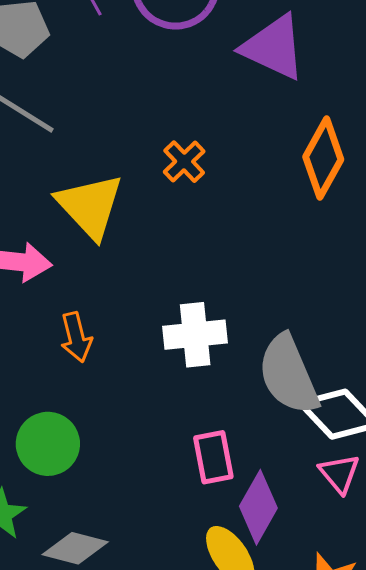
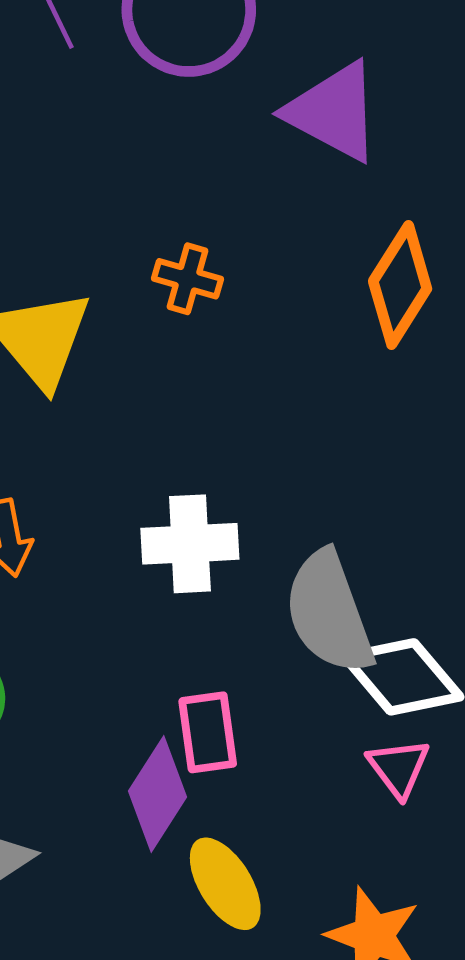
orange cross: (184, 162) -> (187, 279), turned -33
purple diamond: (258, 507) -> (158, 794), moved

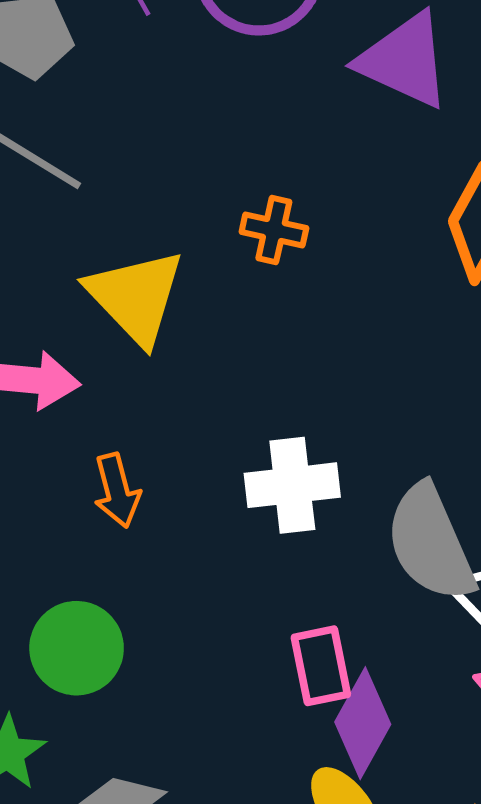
purple diamond: (158, 794) -> (363, 723), moved

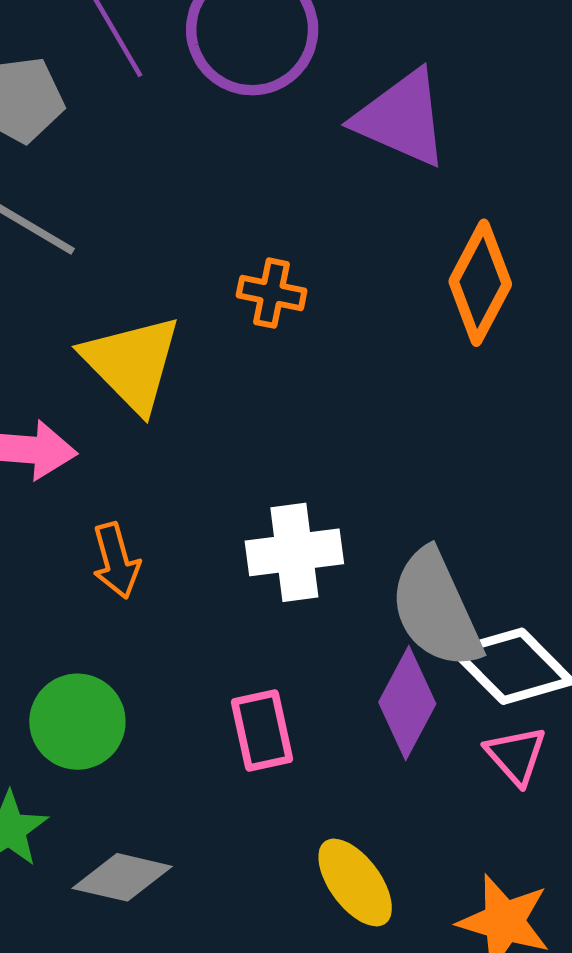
pink rectangle: (321, 666) -> (262, 730), moved
purple diamond: (363, 723) -> (407, 703), moved

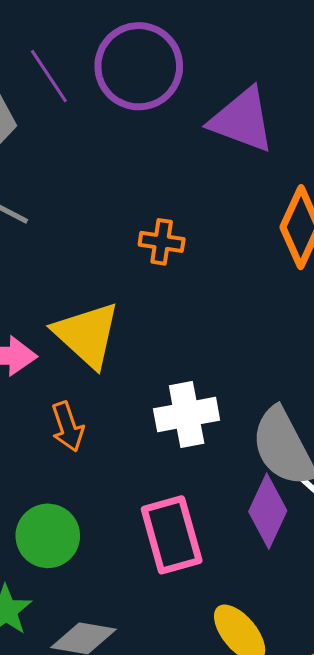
yellow triangle: (132, 363) -> (87, 335), moved
pink rectangle: (262, 730) -> (172, 535), size x1.4

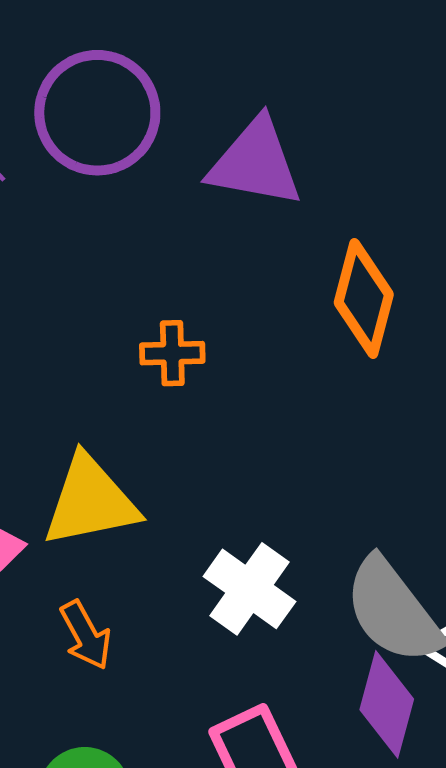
yellow triangle: (87, 335) -> (90, 501), turned -44
white cross: (187, 415) -> (249, 589), turned -34

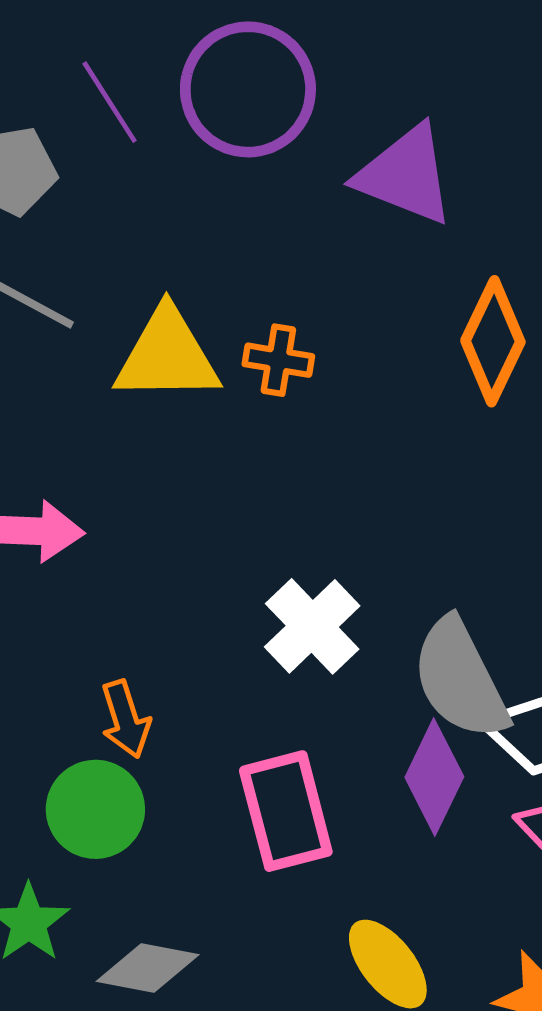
yellow triangle: (90, 501) -> (167, 355), moved
orange arrow: (86, 635) -> (126, 719), moved

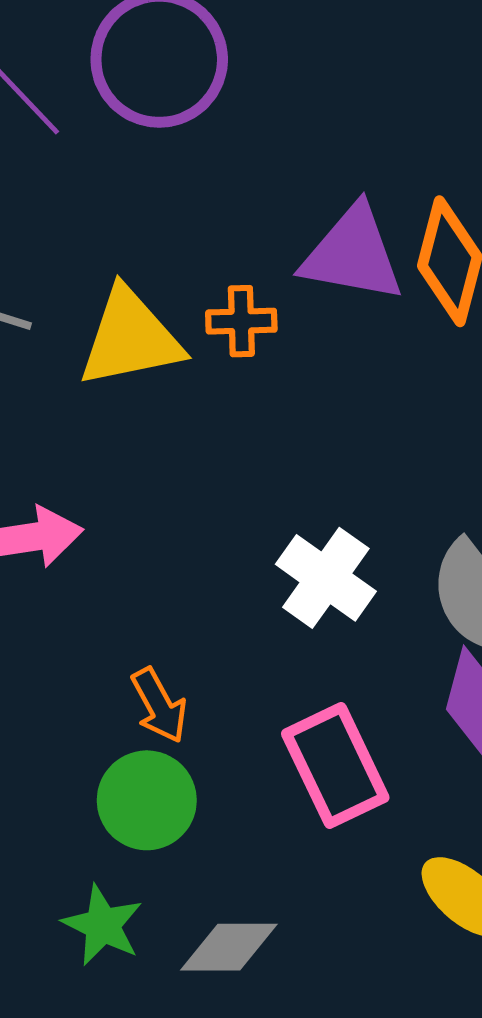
purple triangle: (405, 175) -> (353, 254), moved

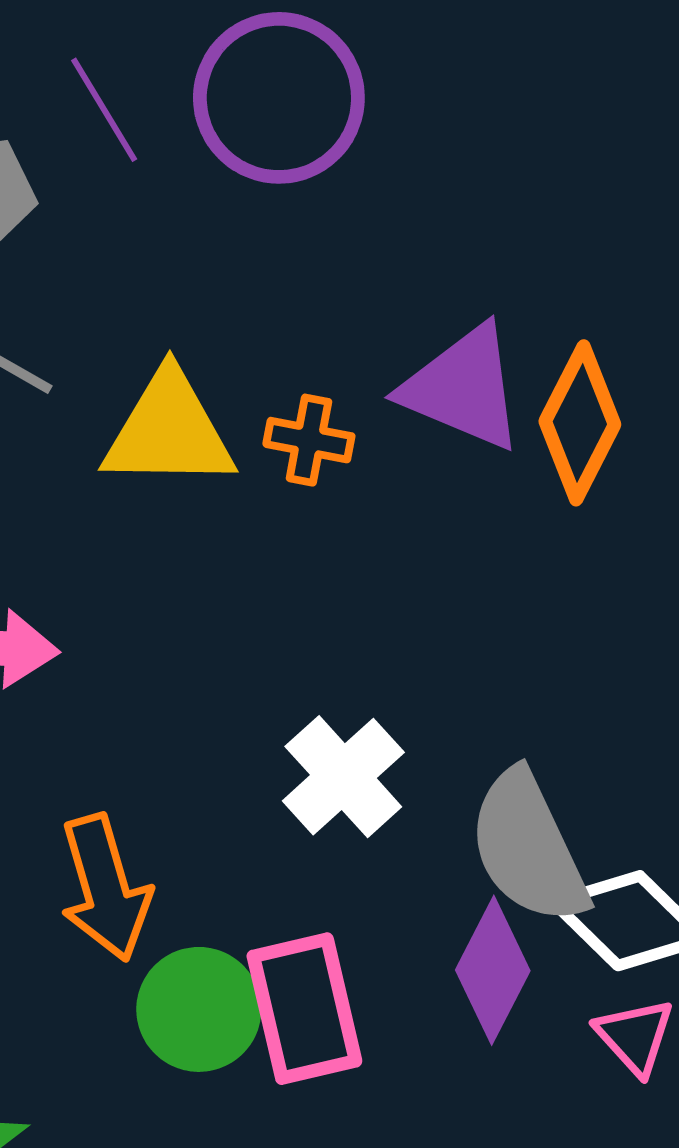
orange arrow: (159, 705) -> (105, 888), size x1.5
green circle: (147, 800) -> (199, 1009), moved

